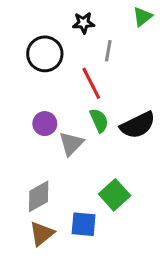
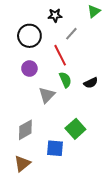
gray line: (108, 51) -> (71, 34), turned 32
purple circle: (45, 124) -> (29, 68), moved
black semicircle: (138, 125) -> (91, 83), size x0.6
brown triangle: (42, 234) -> (22, 164), moved

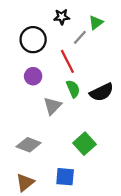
green triangle: (94, 11) -> (96, 23), moved
black semicircle: (91, 83) -> (102, 92), size x1.5
gray diamond: (25, 130) -> (29, 145), turned 50
blue square: (55, 148) -> (65, 177), moved

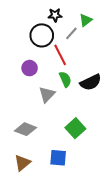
black circle: (33, 40) -> (42, 35), moved

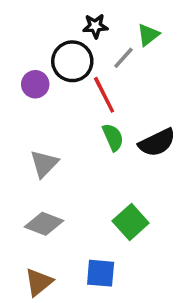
purple circle: (30, 68) -> (35, 84), moved
gray triangle: (47, 95) -> (44, 164), moved

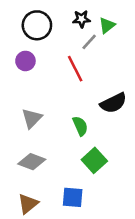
black star: (95, 26) -> (82, 19), moved
black circle: (72, 61) -> (37, 25), moved
green semicircle: (113, 137) -> (80, 126), moved

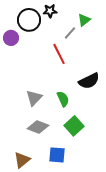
black star: (82, 19) -> (50, 11), moved
purple circle: (25, 61) -> (11, 38), moved
gray triangle: (32, 118) -> (34, 98), moved
gray diamond: (32, 162) -> (38, 127), moved

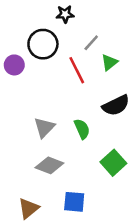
black circle: (29, 20) -> (43, 44), moved
green triangle: (84, 20) -> (109, 62), moved
purple circle: (11, 38) -> (14, 65), moved
green square: (74, 126) -> (113, 163), moved

